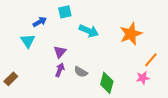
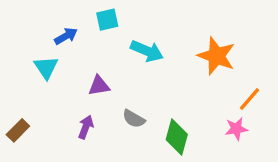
orange star: (131, 34) -> (216, 56), turned -30
purple triangle: (60, 52) -> (99, 86), turned 40
purple arrow: (60, 70) -> (86, 127), moved

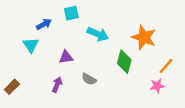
green diamond: (177, 137) -> (124, 62), moved

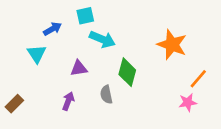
cyan arrow: (98, 34) -> (102, 39), moved
green diamond: (124, 62) -> (127, 72), moved
gray semicircle: (89, 79) -> (106, 95), turned 48

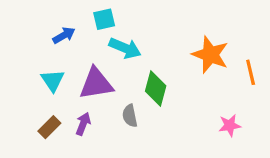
cyan triangle: (37, 54) -> (53, 80), moved
purple triangle: (79, 68) -> (96, 84), size x1.6
orange line: (198, 79) -> (251, 72), moved, turned -54
brown rectangle: (14, 104) -> (49, 127), moved

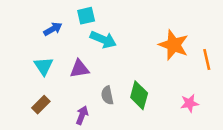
purple triangle: (96, 84) -> (79, 69), size x0.7
green diamond: (156, 88) -> (139, 95), moved
purple arrow: (83, 124) -> (82, 115), moved

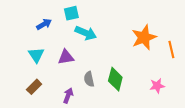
orange star: (174, 45) -> (144, 37), turned 30

